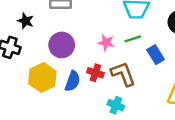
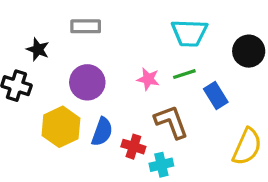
red cross: (95, 73) -> (133, 147), moved
cyan cross: (116, 105) -> (161, 165), turned -35

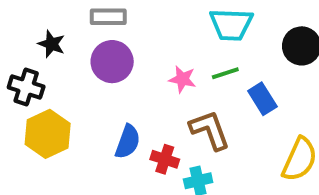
purple circle: (87, 82) -> (112, 62), moved
yellow hexagon: (61, 127) -> (48, 134), moved

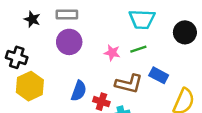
black star: (51, 44) -> (32, 19), moved
blue rectangle: (262, 99) -> (159, 75), moved, turned -30
brown L-shape: (210, 130) -> (129, 84), turned 124

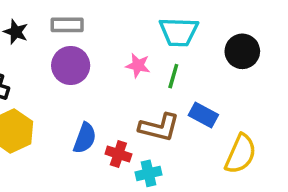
green line: (138, 49) -> (173, 76), turned -56
pink star: (112, 53) -> (138, 65), moved

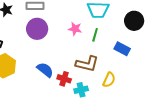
blue rectangle: (203, 115) -> (122, 49), moved
blue semicircle: (85, 138) -> (45, 70), turned -72
yellow semicircle: (241, 154) -> (109, 80), moved, size x0.7

